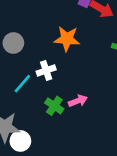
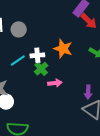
orange star: (67, 39) -> (63, 49), moved
green cross: (54, 106) -> (41, 69), moved

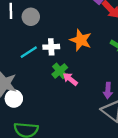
green cross: (41, 69) -> (60, 71), moved
pink arrow: (55, 83) -> (70, 79), turned -136

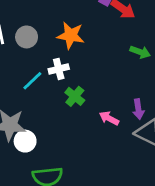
orange star: (81, 40) -> (71, 35), moved
pink arrow: (70, 79) -> (109, 118), moved

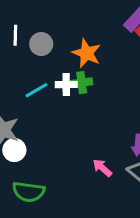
green cross: (75, 96) -> (82, 83), moved, turned 30
pink arrow: (109, 118) -> (102, 168), moved

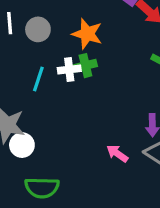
cyan line: (36, 90) -> (38, 79), turned -35

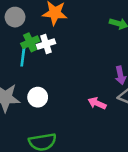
green cross: (85, 66) -> (30, 42), moved
white circle: (22, 145) -> (38, 97), moved

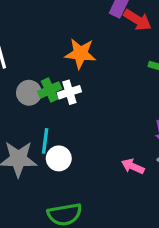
gray circle: (15, 17) -> (29, 93), moved
cyan line: (23, 56) -> (45, 141), moved

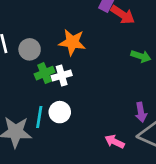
gray circle: (29, 93) -> (30, 49), moved
white circle: (59, 158) -> (60, 112), moved

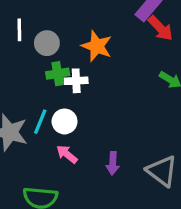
purple arrow: (141, 112) -> (113, 163), moved
pink arrow: (115, 142) -> (67, 154), moved

